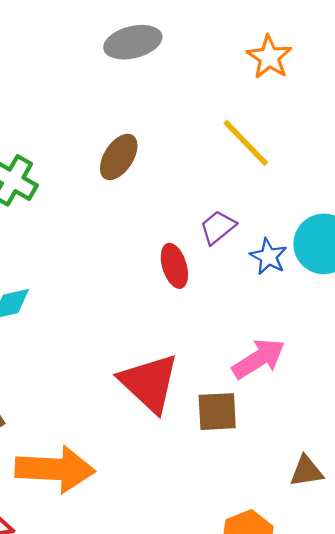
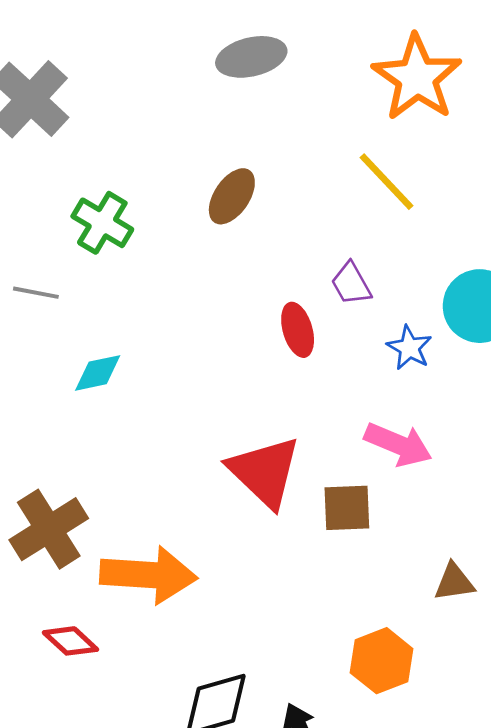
orange star: (269, 57) -> (417, 78), size x1.6
purple trapezoid: (218, 227) -> (351, 284), turned -81
blue star: (268, 257) -> (409, 348), moved
pink arrow: (259, 359) -> (398, 444), turned 54

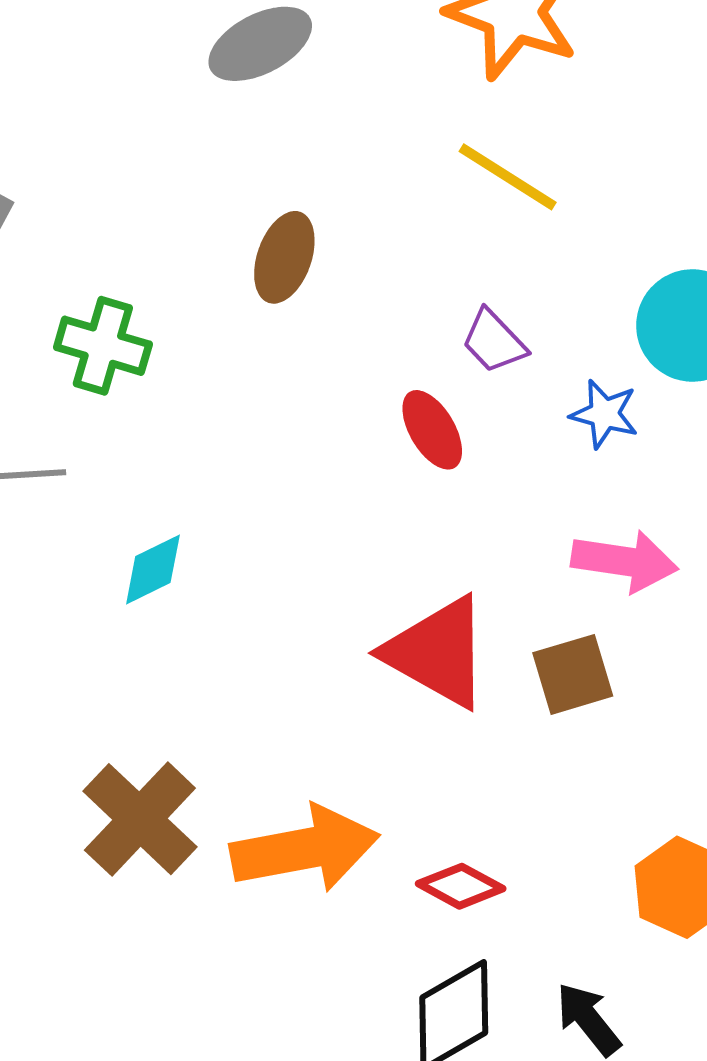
red diamond: (70, 641) -> (461, 886), moved

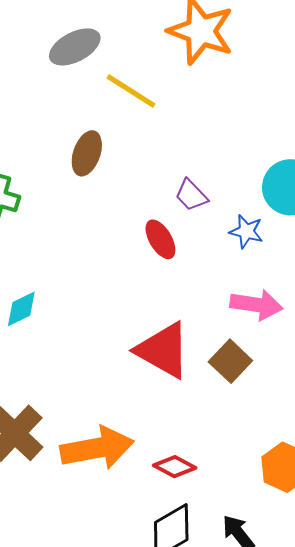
yellow line: (508, 177) -> (131, 91), moved
brown square: (573, 674) -> (230, 361), turned -30

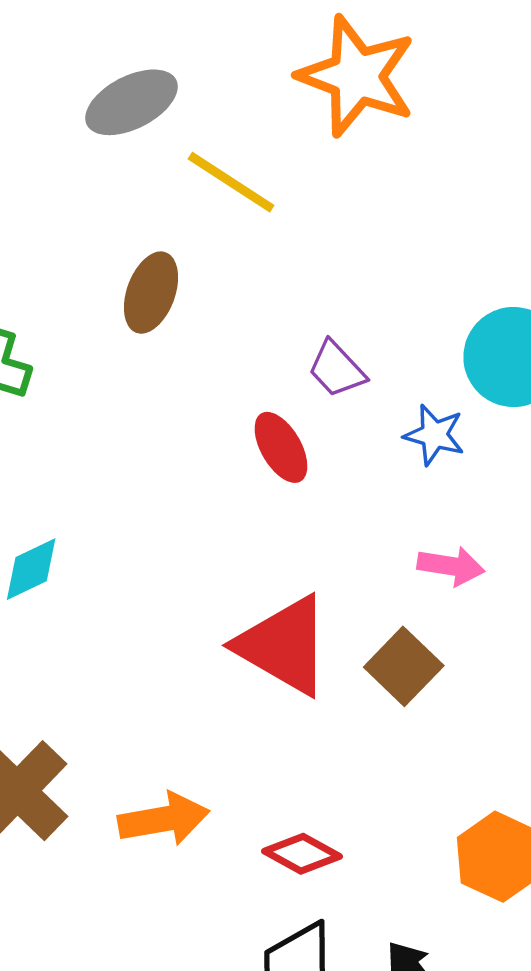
pink arrow: (256, 305) -> (451, 566), size x0.7
orange arrow: (97, 448) -> (164, 819), size x0.7

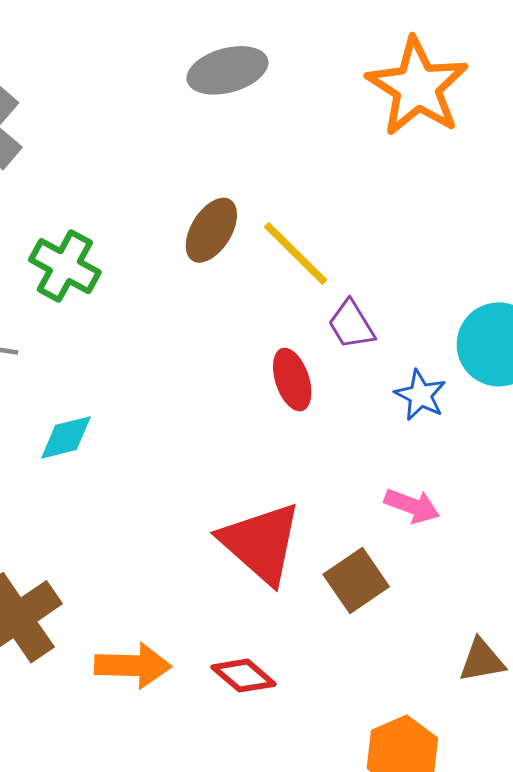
yellow line: (231, 182) -> (296, 254), moved
red diamond: (302, 854) -> (243, 676), moved

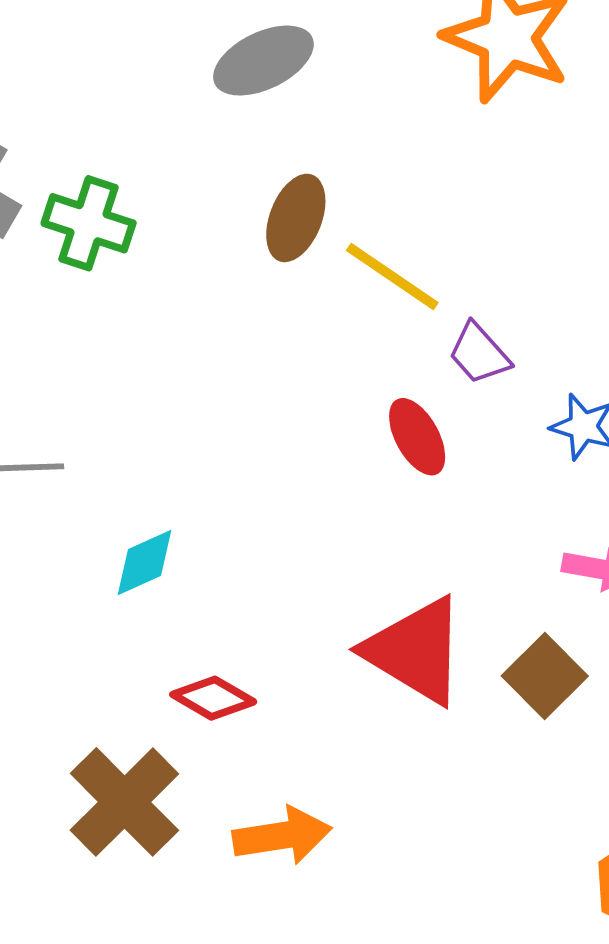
brown ellipse: (211, 230) -> (296, 218), moved
green cross: (65, 266) -> (89, 223), moved
red diamond: (243, 676) -> (213, 698), moved

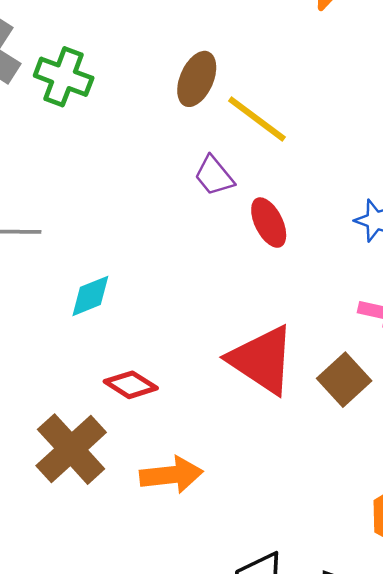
purple trapezoid: (479, 354) -> (214, 176), moved

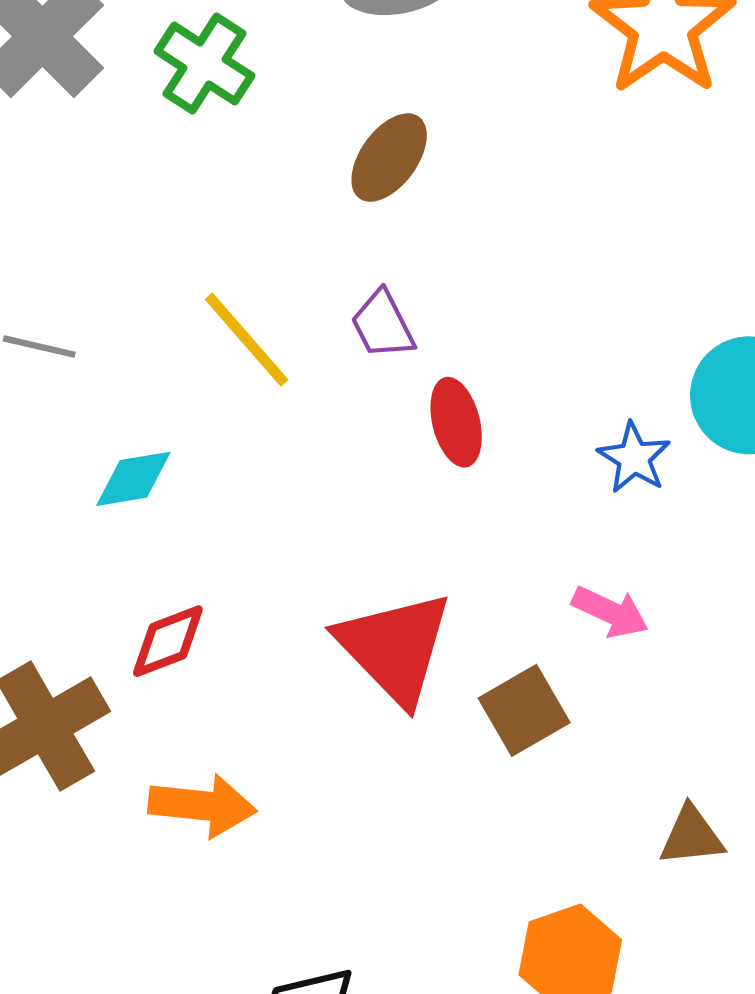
green cross: (64, 77) -> (204, 64), moved
yellow line: (257, 119) -> (247, 340), moved
red diamond: (131, 385) -> (168, 641), turned -66

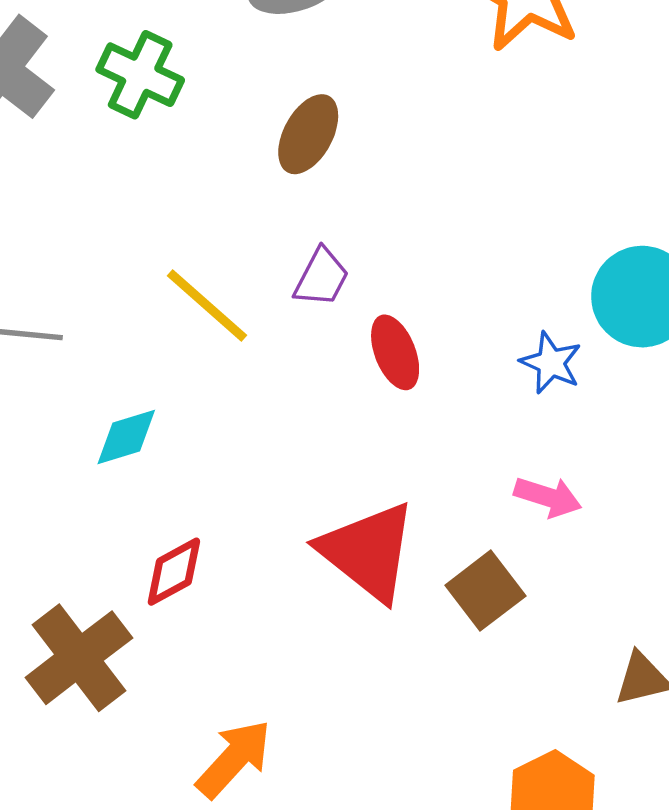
purple trapezoid: (383, 325) -> (321, 277), turned -118
orange arrow: (202, 806) -> (234, 759), moved, turned -46

